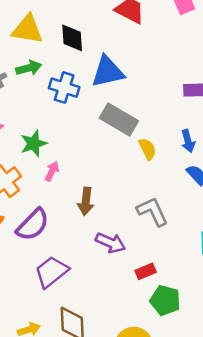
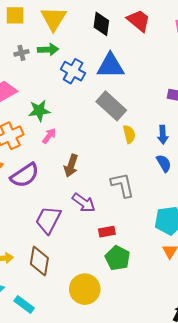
yellow triangle: (27, 29) -> (54, 19), turned 40
black diamond: (72, 38) -> (101, 24), moved
purple trapezoid: (52, 272) -> (48, 220), moved, turned -36

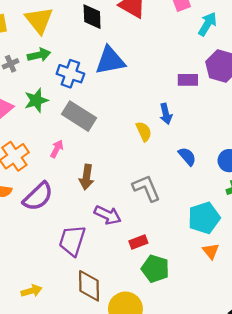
gray rectangle: (111, 106) -> (79, 116), moved
green star: (39, 111) -> (36, 100), moved
blue arrow: (163, 135) -> (166, 114), moved
brown diamond: (39, 261) -> (89, 286), moved

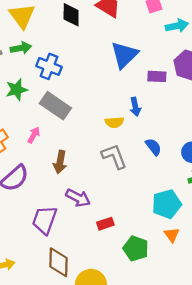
cyan arrow: (207, 24) -> (177, 26), turned 45
blue triangle: (110, 61) -> (124, 55), moved, turned -36
yellow semicircle: (144, 131) -> (114, 122), turned 108
gray L-shape: (146, 188) -> (114, 156), moved
green pentagon: (155, 269) -> (136, 249), moved

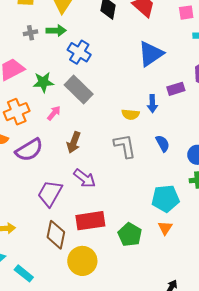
purple rectangle: (157, 76) -> (176, 89), moved, turned -30
green star: (17, 90) -> (43, 82), moved
red rectangle: (105, 224) -> (90, 221), moved, size x1.8

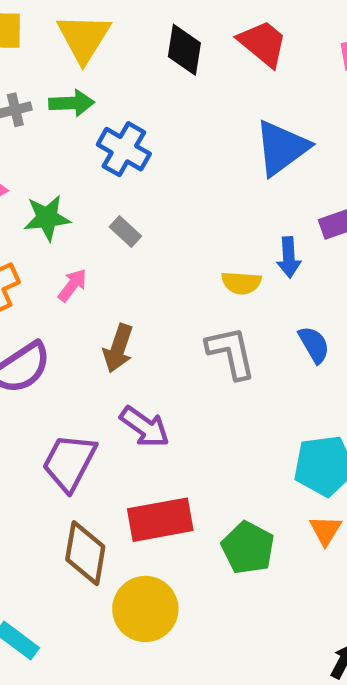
gray rectangle: (79, 90) -> (125, 231), size x0.5

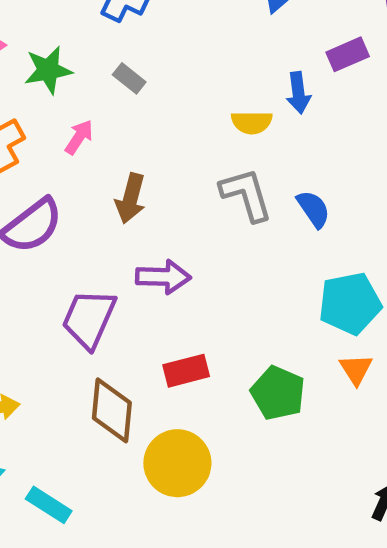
blue semicircle: (314, 345) -> (313, 209), moved
purple arrow: (145, 427) -> (163, 277), turned -30
red rectangle: (160, 520) -> (186, 371), size x0.7

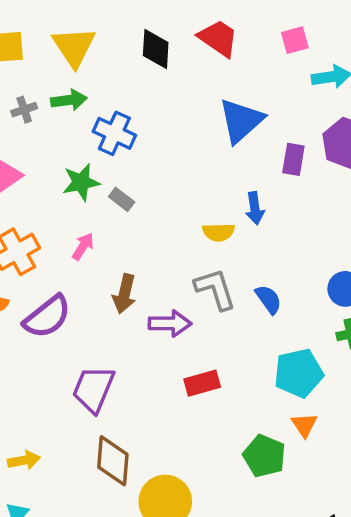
purple rectangle: (348, 54) -> (293, 159), moved, turned -56
green star: (48, 70) -> (81, 182), moved
purple arrow: (163, 277) -> (170, 323), moved
red rectangle: (186, 371) -> (202, 383), moved
green pentagon: (278, 393) -> (264, 456), moved

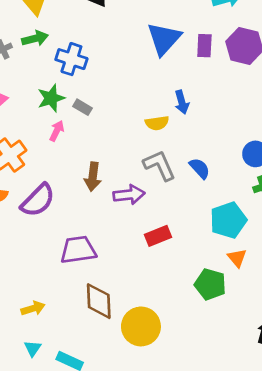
purple rectangle: (293, 159) -> (204, 46), moved
pink arrow: (83, 246) -> (57, 131), moved
purple trapezoid: (93, 389) -> (78, 250), turned 66

